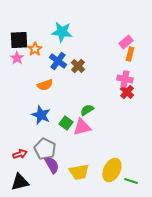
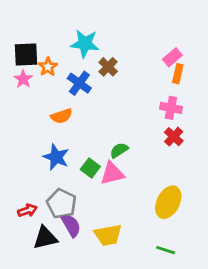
brown cross: (78, 66) -> (108, 67), moved
red cross: (127, 92) -> (174, 137), moved
yellow ellipse: (112, 170) -> (168, 202), moved
green line: (131, 181) -> (166, 250), moved
black triangle: (20, 182) -> (45, 238), moved

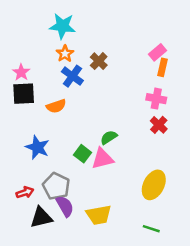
cyan star: (85, 44) -> (62, 26), moved
black square: (26, 54) -> (24, 94), moved
orange star: (48, 67) -> (65, 54), moved
blue star: (56, 157) -> (37, 147), moved

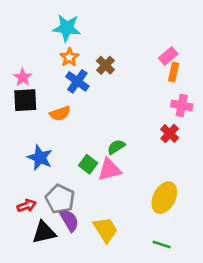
pink cross: (156, 99) -> (182, 105), moved
yellow trapezoid: (99, 215) -> (105, 230), turned -112

